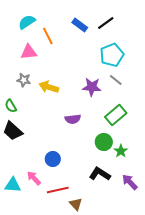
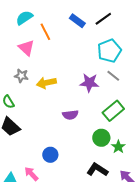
pink triangle: (29, 52) -> (26, 48), turned 48
yellow arrow: (49, 87) -> (46, 83), turned -30

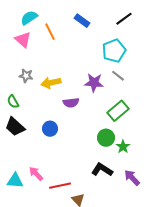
black line: (103, 19) -> (124, 19), moved
pink triangle: (26, 48) -> (23, 40), moved
purple semicircle: (70, 115) -> (71, 103), moved
blue circle: (50, 155) -> (50, 129), moved

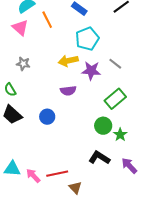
cyan pentagon: (114, 51) -> (87, 39), moved
yellow arrow: (51, 83) -> (68, 61), moved
pink arrow: (36, 174) -> (33, 176), moved

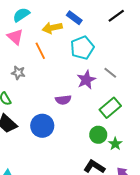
orange line: (47, 20) -> (40, 51), moved
yellow arrow: (68, 61) -> (52, 28), moved
purple star: (91, 71) -> (86, 80), turned -30
blue circle: (47, 117) -> (42, 126), size x1.5

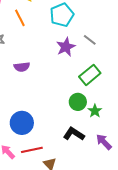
purple semicircle: (63, 100) -> (22, 67), moved
blue circle: (42, 126) -> (22, 123), moved

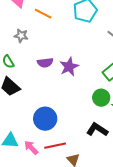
orange line: (20, 18) -> (43, 14), turned -36
purple star: (66, 47) -> (69, 67), moved

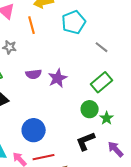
orange line: (43, 14) -> (32, 25), turned 48
black L-shape: (97, 130) -> (86, 141), turned -55

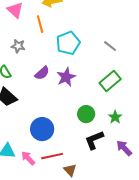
cyan pentagon: (74, 22) -> (68, 43), moved
purple semicircle: (34, 74) -> (42, 73), turned -35
green circle: (90, 109) -> (86, 114), moved

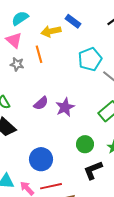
cyan pentagon: (68, 43) -> (90, 59), moved
gray star: (18, 46) -> (17, 64), moved

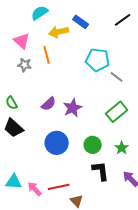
cyan semicircle: (20, 18) -> (40, 13), moved
cyan pentagon: (90, 59) -> (98, 60), turned 30
blue circle: (41, 159) -> (57, 143), moved
black L-shape: (93, 170) -> (101, 171), turned 105

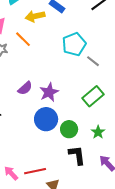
orange line: (47, 55) -> (23, 39), turned -30
cyan pentagon: (98, 60) -> (74, 44), turned -30
blue circle: (57, 143) -> (46, 119), moved

